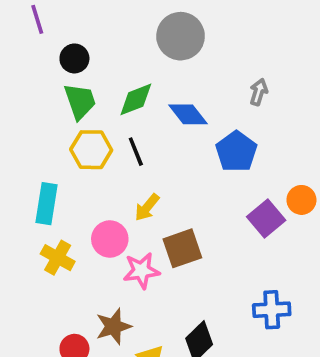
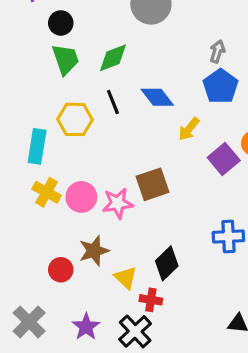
blue diamond: (188, 114) -> (157, 97), moved
yellow hexagon: (91, 150) -> (75, 119), moved
blue pentagon: (236, 152) -> (221, 86), moved
yellow arrow: (147, 207) -> (189, 129), moved
pink circle: (110, 239) -> (81, 197), moved

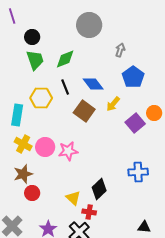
gray arrow: (217, 51) -> (120, 50), moved
brown square: (153, 184) -> (84, 111), moved, turned -35
brown star: (94, 251) -> (23, 174), moved

